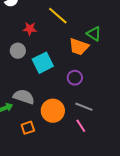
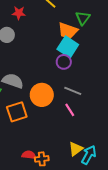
green triangle: (94, 34) -> (83, 18), turned 35
cyan square: (43, 63) -> (68, 47), moved, turned -30
orange square: (28, 128) -> (17, 112), size x1.5

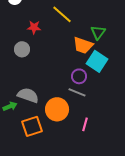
cyan square: (68, 47) -> (97, 61), moved
gray line: (73, 91) -> (77, 92), moved
pink line: (70, 110) -> (85, 124), turned 48

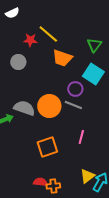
yellow line: (62, 14) -> (48, 34), moved
orange trapezoid: (83, 45) -> (62, 58), moved
orange circle: (57, 109) -> (49, 106), moved
orange square: (32, 126) -> (47, 147), moved

